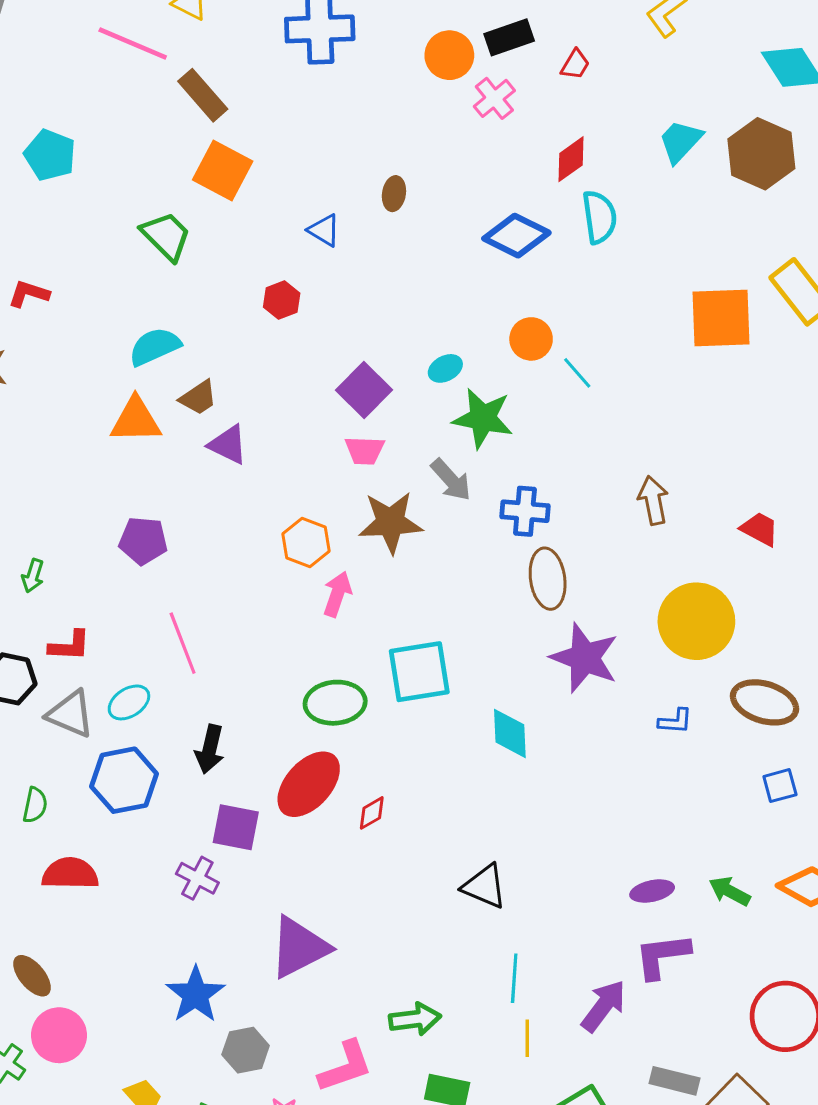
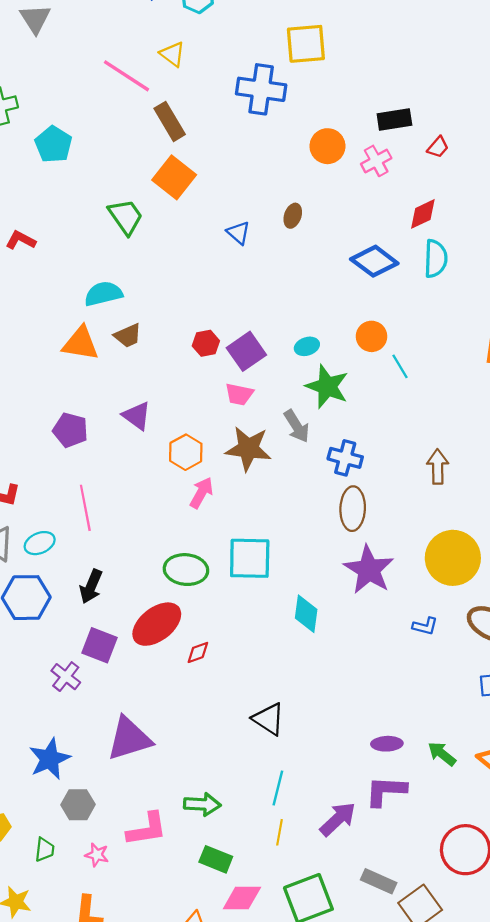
orange circle: (449, 55) -> (327, 146), moved
red hexagon: (282, 300) -> (206, 343), moved
purple triangle: (228, 445) -> (137, 416), moved

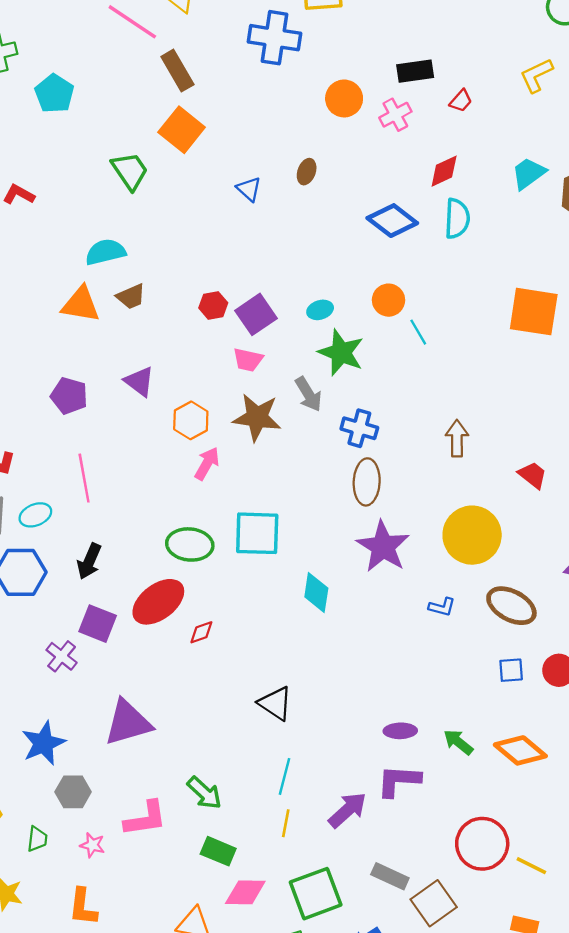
green arrow: (202, 804) -> (204, 793), turned 39

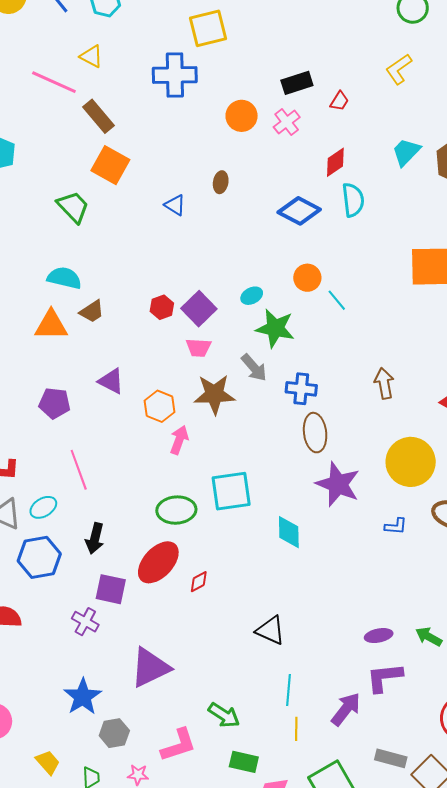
cyan semicircle: (105, 252) -> (64, 278), turned 36

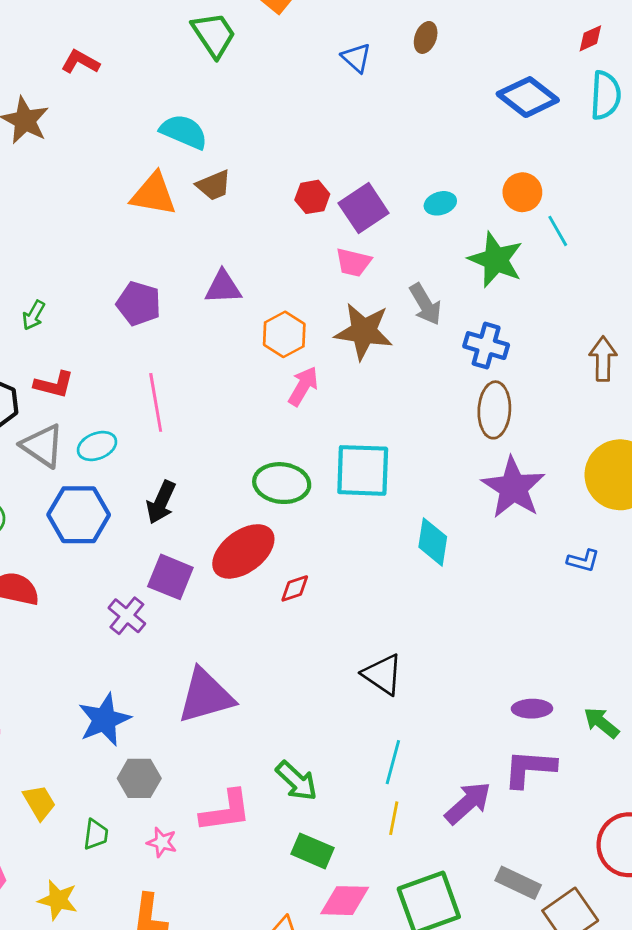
red diamond: (335, 162) -> (590, 38), size x0.7
green star: (275, 328) -> (496, 260), moved
purple triangle: (111, 381) -> (223, 287), turned -40

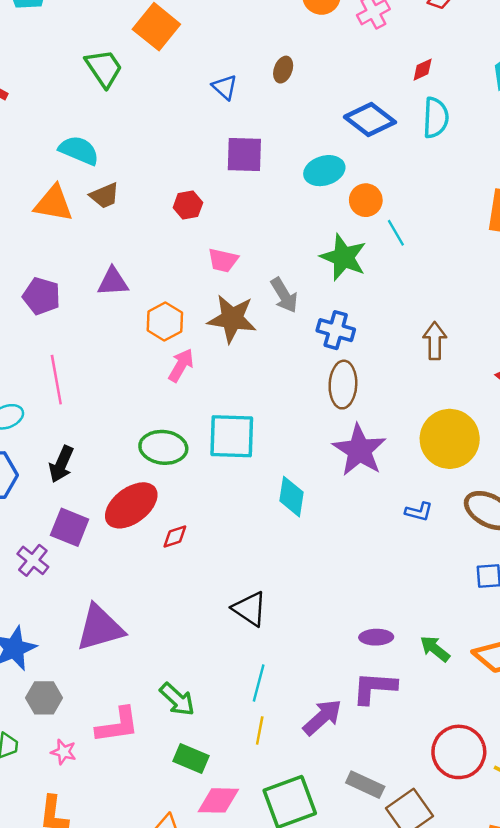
cyan ellipse: (440, 203) -> (324, 171), moved, size x1.5
purple square: (364, 208) -> (244, 154), moved, turned 36

